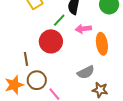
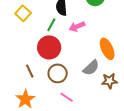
orange ellipse: (102, 44) -> (107, 49), moved
brown circle: (37, 80) -> (58, 73), moved

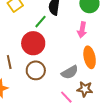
pink arrow: (77, 27) -> (82, 30), moved, turned -70
pink line: (67, 97) -> (66, 97), moved

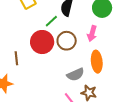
brown circle: (36, 70) -> (67, 41), moved

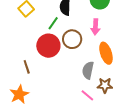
gray semicircle: (76, 75) -> (88, 70), turned 138

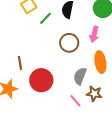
green line: (53, 23) -> (46, 18), moved
red circle: (48, 46) -> (41, 80), moved

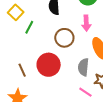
green line: (46, 18) -> (29, 27), moved
red circle: (41, 80) -> (49, 65), moved

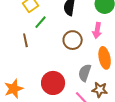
red circle: (49, 65) -> (53, 83), moved
brown line: (22, 70) -> (25, 40), moved

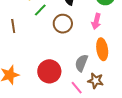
brown line: (25, 40) -> (13, 26), moved
brown circle: (73, 40) -> (63, 24), moved

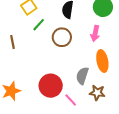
pink line: (77, 88) -> (71, 100), moved

